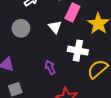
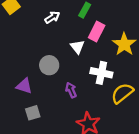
gray circle: (21, 28) -> (49, 65), moved

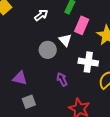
gray circle: (49, 65) -> (48, 50), moved

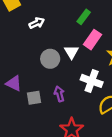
white arrow: (41, 15) -> (37, 23), moved
gray square: (29, 102) -> (34, 98), moved

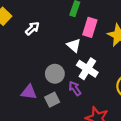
gray circle: (50, 59) -> (55, 74), moved
white cross: (92, 81) -> (87, 69), moved, turned 30

